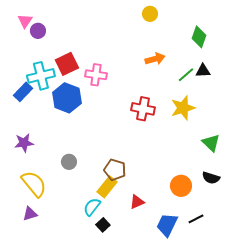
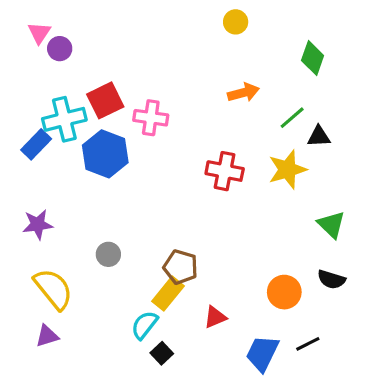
black triangle: (203, 71) -> (319, 137), moved

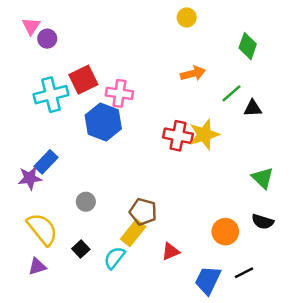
blue rectangle: (36, 144) -> (46, 162), moved
blue hexagon: (105, 154) -> (103, 122), moved
yellow star: (287, 170) -> (204, 134), moved
black square: (162, 353) -> (81, 249), moved

